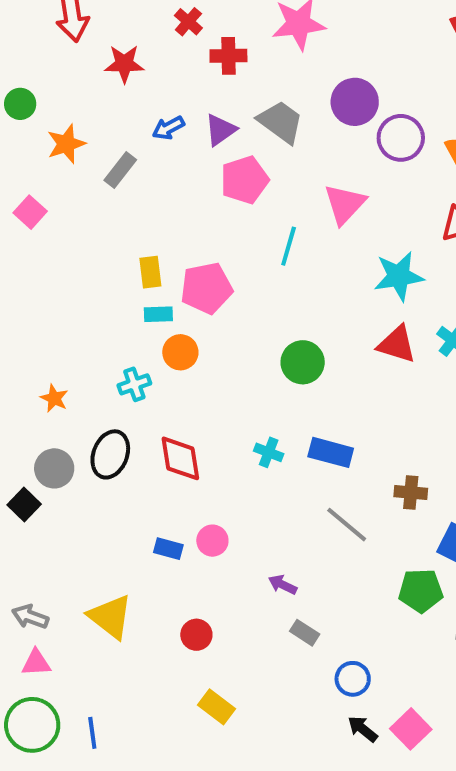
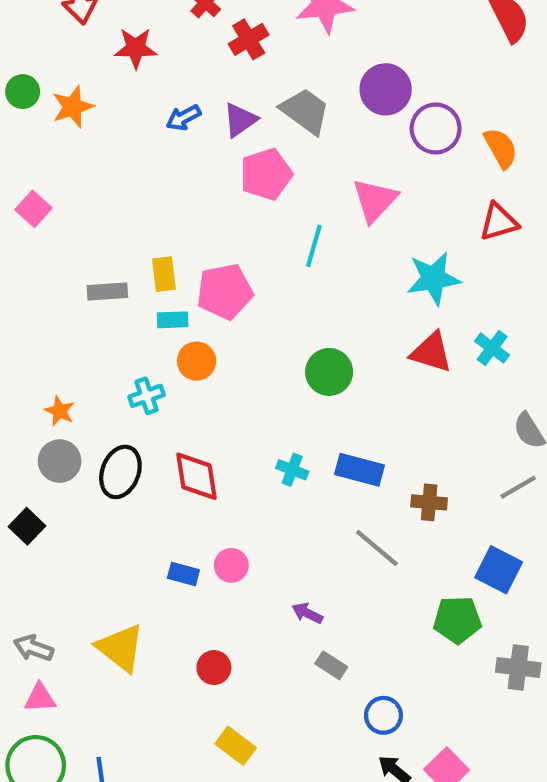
red cross: (228, 56) -> (249, 39), turned -30
orange star: (66, 144) -> (73, 107), moved
gray rectangle: (120, 170) -> (107, 292), moved, turned 48
gray circle: (54, 468) -> (60, 461), moved
brown cross: (411, 492) -> (429, 502), moved

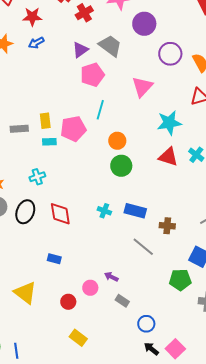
purple circle: (386, 89) -> (144, 24), moved
blue arrow: (183, 118) -> (36, 43), moved
cyan line: (314, 246) -> (100, 110), moved
orange circle: (197, 361) -> (117, 141), moved
pink circle: (231, 565) -> (90, 288), moved

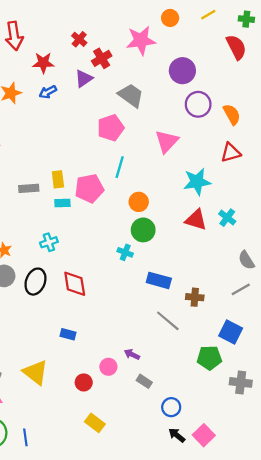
purple circle: (144, 24) -> (182, 71), moved
purple triangle: (80, 50) -> (84, 79), moved
cyan cross: (104, 211) -> (125, 252), moved

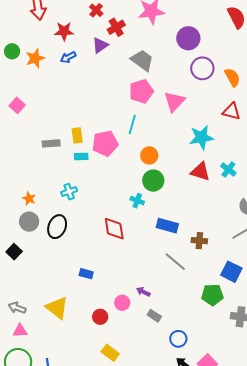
pink pentagon: (111, 128) -> (141, 91), moved
red triangle: (231, 153) -> (231, 111), turned 30
red diamond: (75, 284) -> (114, 229), moved

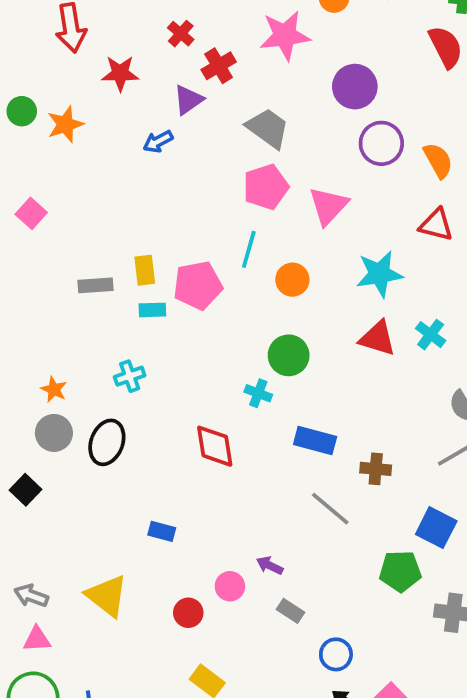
blue arrow: (68, 57) -> (158, 141), moved
orange circle: (149, 155) -> (292, 280), moved

